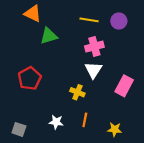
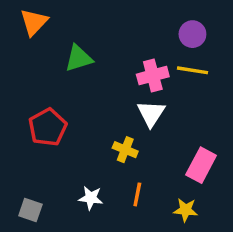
orange triangle: (33, 14) -> (34, 22), moved, turned 48
yellow line: (89, 20) -> (192, 70), moved
pink rectangle: (124, 86) -> (201, 165), moved

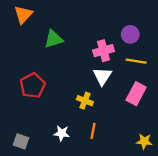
purple circle: (192, 34) -> (130, 34), moved
yellow line: (192, 70) -> (136, 61), moved
pink rectangle: (201, 165) -> (136, 94), moved
yellow star: (186, 210) -> (144, 141), moved

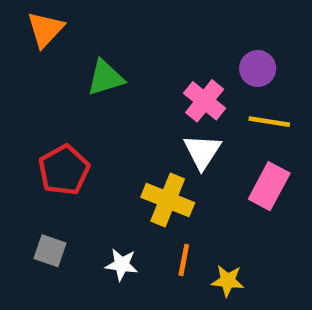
pink cross: (104, 51) -> (205, 101), turned -36
yellow cross: (85, 101) -> (168, 200), size x1.5
gray square: (21, 141) -> (50, 251), moved
yellow star: (144, 141) -> (228, 281), moved

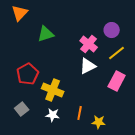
yellow line: (269, 122) -> (117, 53), turned -48
white triangle: (202, 152) -> (88, 66), turned 30
yellow cross: (168, 200) -> (53, 90), moved
gray square: (50, 251) -> (22, 109), turned 32

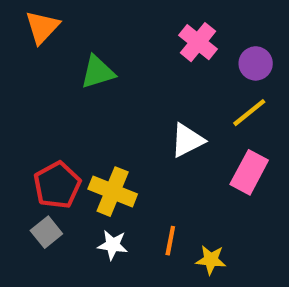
purple circle: (112, 30) -> (256, 63), moved
pink cross: (89, 44) -> (198, 42), moved
red pentagon: (28, 74) -> (57, 185), moved

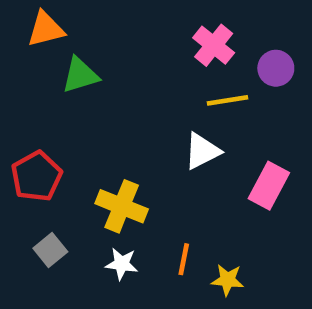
orange triangle: (42, 27) -> (46, 29), turned 33
green triangle: (98, 72) -> (80, 75), moved
yellow line: (249, 113) -> (227, 100), moved, turned 30
red pentagon: (57, 185) -> (37, 176), moved

